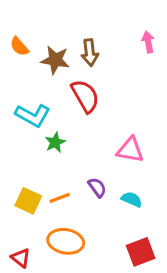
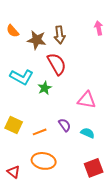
green star: (55, 142) -> (45, 88), moved
yellow square: (28, 201) -> (14, 125), moved

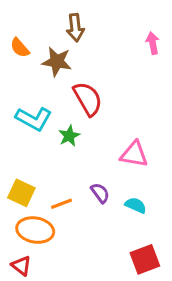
brown arrow: (60, 35) -> (75, 28), moved
orange ellipse: (44, 161) -> (35, 230), moved

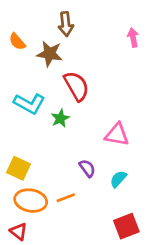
orange line: (61, 204) -> (66, 198), moved
cyan semicircle: (136, 205) -> (118, 179), turned -72

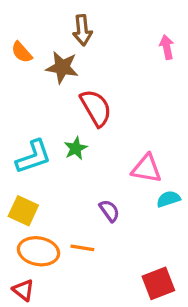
cyan L-shape: (29, 104) -> (33, 157), moved, turned -48
cyan semicircle: (118, 179) -> (168, 199), moved, turned 30
orange line: (66, 198) -> (82, 248), turned 30

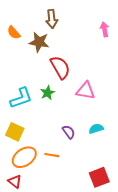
pink triangle: (147, 169) -> (86, 91), moved
cyan semicircle: (168, 199) -> (96, 129), moved
orange ellipse: (39, 251) -> (24, 157), turned -45

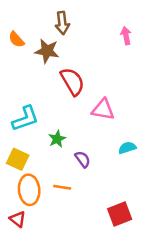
green star: (48, 93) -> (57, 139), moved
cyan semicircle: (96, 129) -> (127, 148), moved
orange ellipse: (24, 157) -> (29, 190), turned -60

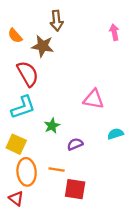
red semicircle: (72, 82) -> (28, 74), moved
purple semicircle: (83, 159) -> (75, 144), turned -77
red square: (120, 214) -> (75, 189), moved, turned 30

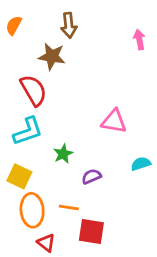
orange semicircle: (15, 36) -> (14, 25), moved, turned 70
red triangle: (16, 198) -> (46, 243), moved

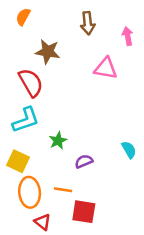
orange semicircle: (14, 25) -> (23, 17), moved
brown arrow: (69, 25) -> (88, 23), moved
pink triangle: (114, 121) -> (106, 68), moved
cyan semicircle: (141, 164) -> (129, 150), turned 78

